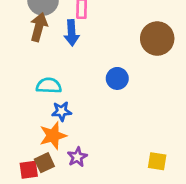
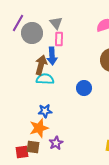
brown arrow: (39, 27) -> (41, 65), moved
cyan semicircle: (49, 86) -> (45, 79), moved
brown square: (44, 163) -> (33, 147), turned 32

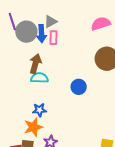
purple line: (18, 23) -> (12, 22), turned -48
gray triangle: (56, 23) -> (51, 22), turned 40
blue arrow: (52, 56) -> (41, 34), moved

